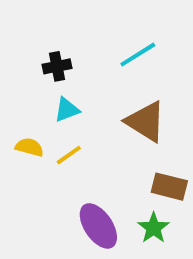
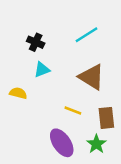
black cross: (57, 66) -> (36, 42), turned 35
yellow line: (69, 155) -> (73, 111), moved, turned 56
brown rectangle: (169, 187) -> (106, 118), turned 70

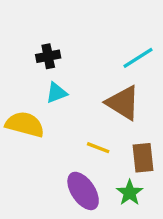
cyan line: (87, 35) -> (138, 58), moved
black cross: (36, 42) -> (48, 56), turned -35
yellow semicircle: (18, 93) -> (25, 124), size x1.6

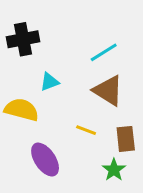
black cross: (48, 56) -> (23, 39), moved, size x1.5
cyan line: (138, 58) -> (104, 52), moved
purple ellipse: (83, 191) -> (45, 160), moved

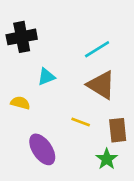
yellow semicircle: (22, 110) -> (20, 103), size x0.6

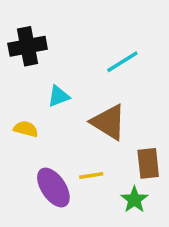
brown triangle: (101, 85) -> (109, 122), moved
yellow line: (81, 122) -> (91, 175), moved, turned -30

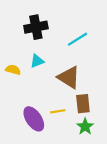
black cross: (28, 46) -> (36, 27), moved
yellow semicircle: (26, 129) -> (13, 70), moved
brown rectangle: (148, 163) -> (83, 104), moved

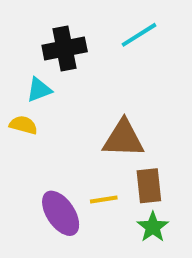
cyan line: (77, 39) -> (139, 35), moved
cyan triangle: (37, 61) -> (39, 90), moved
brown triangle: (69, 77) -> (123, 139), turned -30

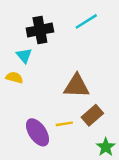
cyan triangle: (39, 90) -> (24, 56), turned -49
brown rectangle: (149, 186) -> (92, 115), turned 55
green star: (153, 227) -> (106, 147), moved

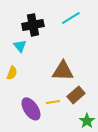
yellow semicircle: (14, 78) -> (12, 73), moved, turned 96

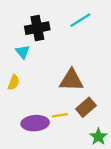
purple ellipse: (31, 109) -> (35, 123), turned -60

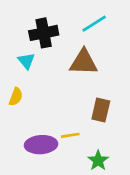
brown triangle: (71, 80) -> (84, 62), moved
brown rectangle: (86, 107) -> (101, 110), moved, turned -36
green star: (98, 137) -> (98, 161), moved

